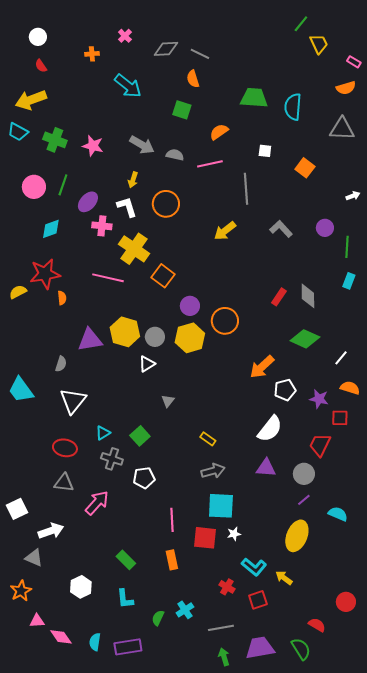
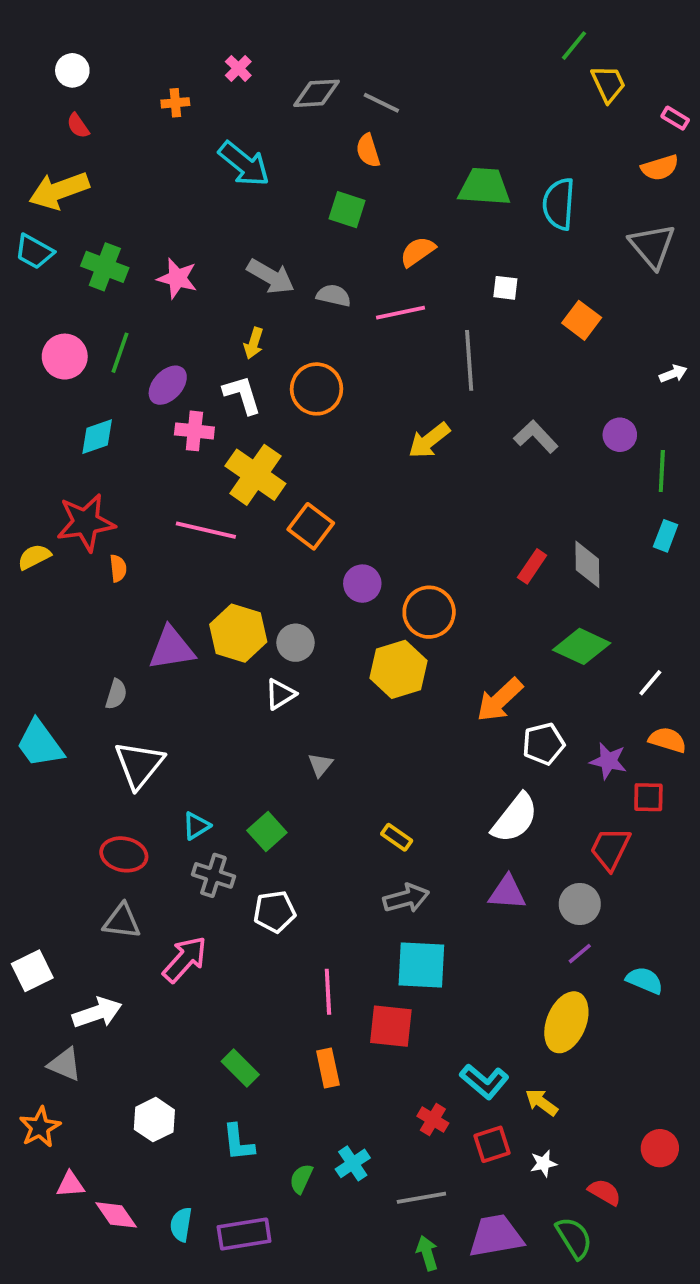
gray triangle: (342, 129) -> (652, 246), turned 48
yellow hexagon: (190, 338) -> (399, 669), moved
white star: (234, 534) -> (544, 1163), moved

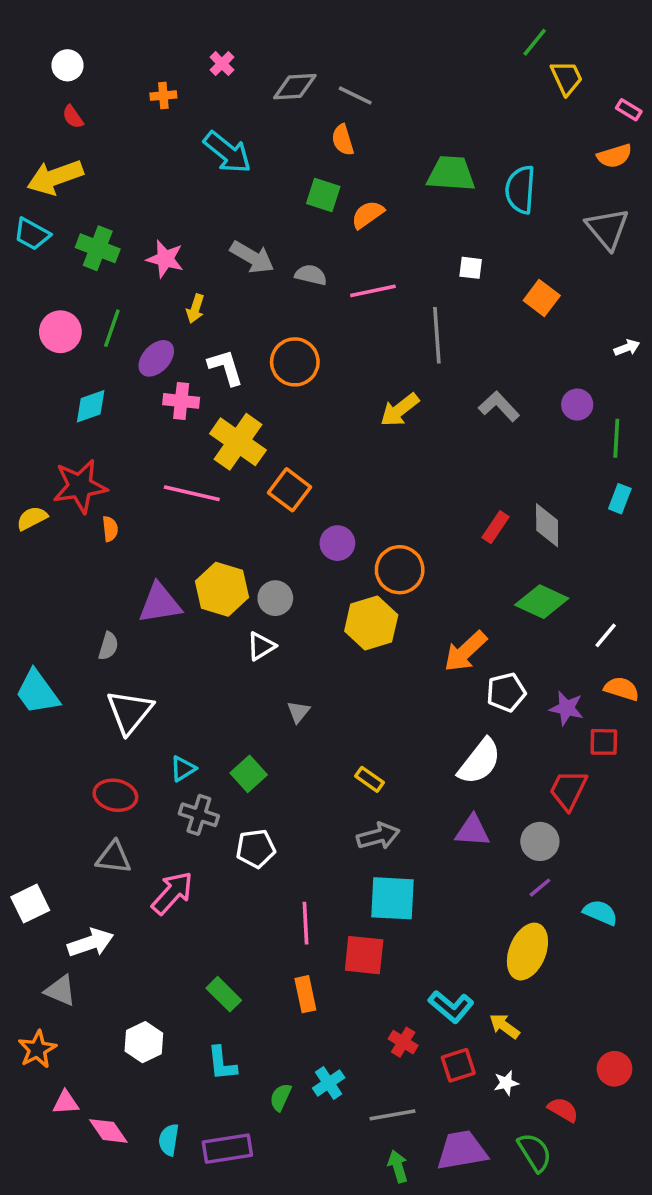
orange semicircle: (418, 252) -> (368, 215), moved
yellow arrow: (254, 343) -> (195, 309), moved

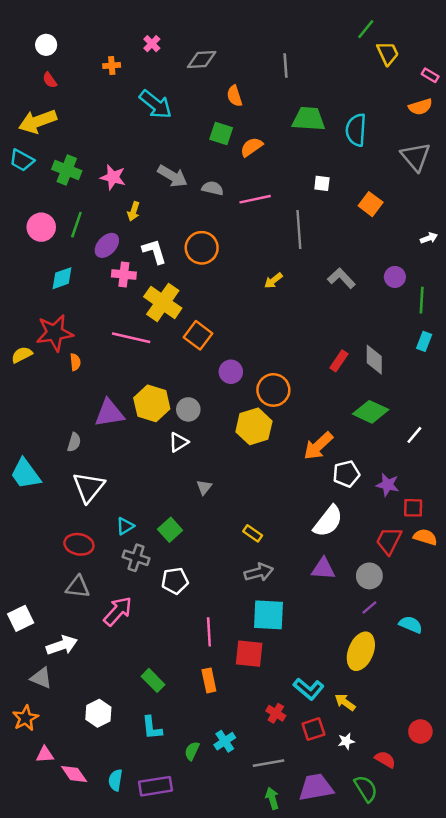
gray line: (355, 96) -> (286, 65), moved, turned 60
yellow arrow: (400, 410) -> (273, 281), size x0.7
orange semicircle: (622, 689) -> (425, 537), moved

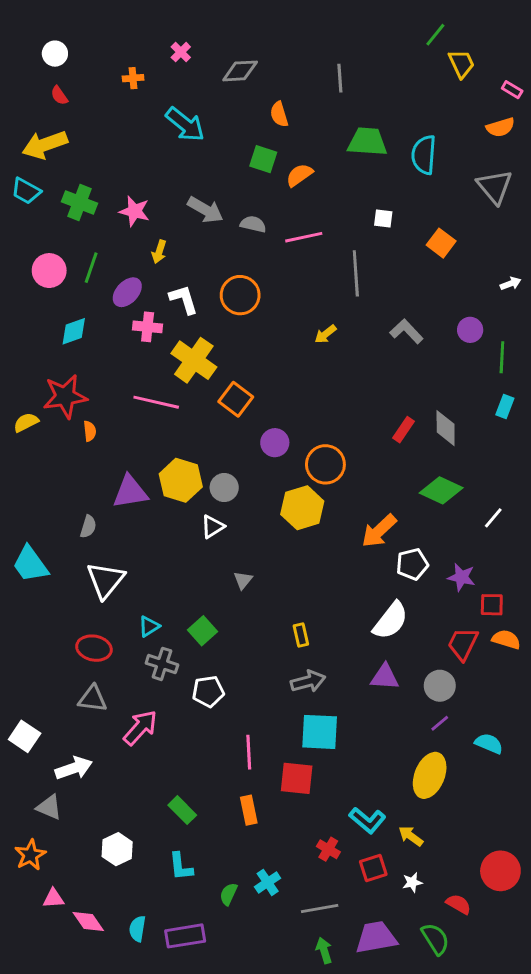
yellow rectangle: (253, 533) -> (301, 635), turned 42
white square: (21, 618) -> (25, 736), turned -30
red circle: (420, 731) -> (500, 871), size x1.4

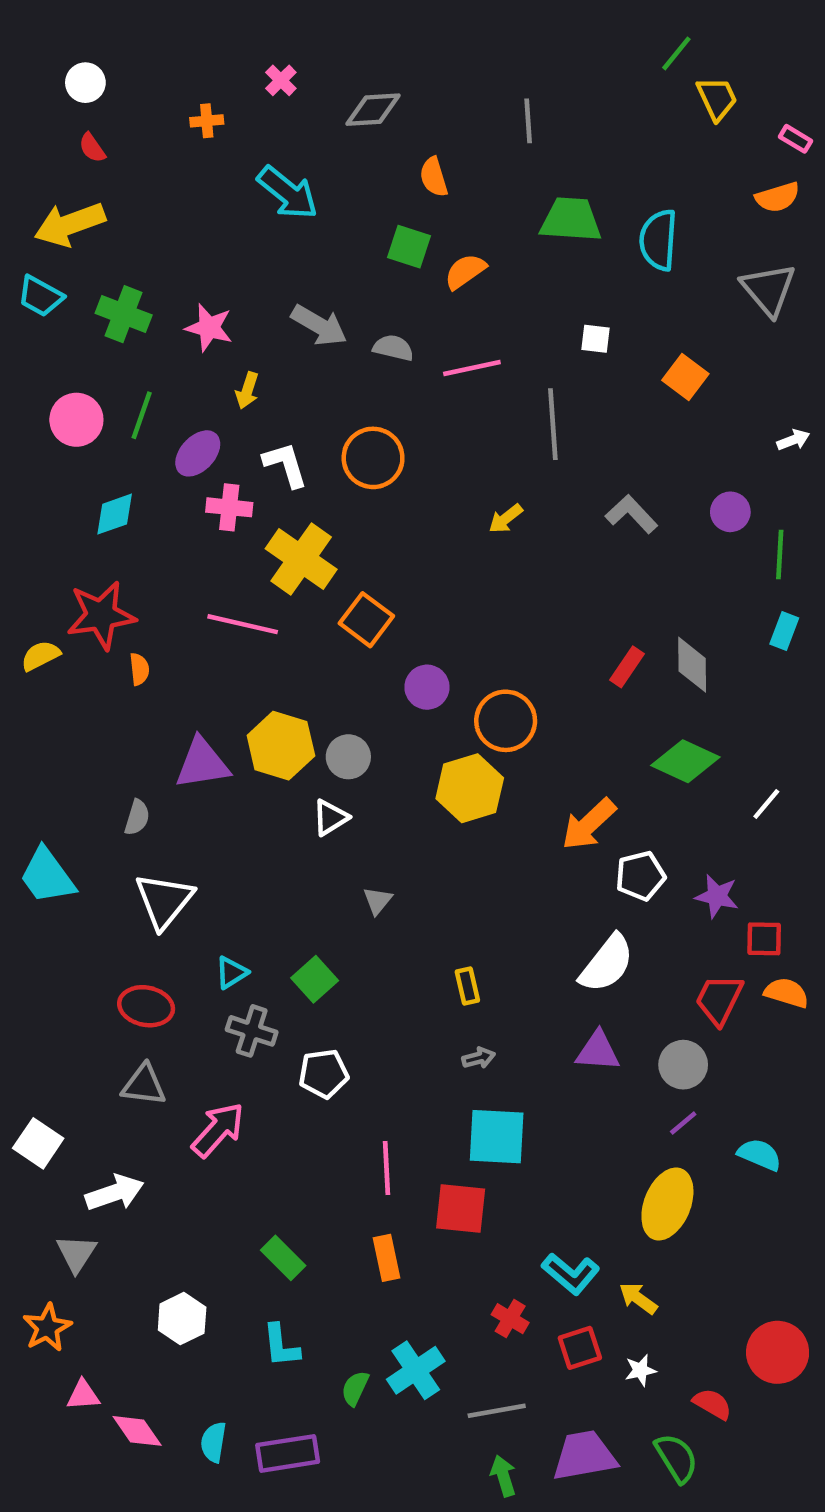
gray arrow: (308, 681) -> (479, 1058), size x0.6
gray triangle: (49, 807) -> (76, 1253), turned 40
cyan cross: (268, 882) -> (416, 1370), size x1.4

